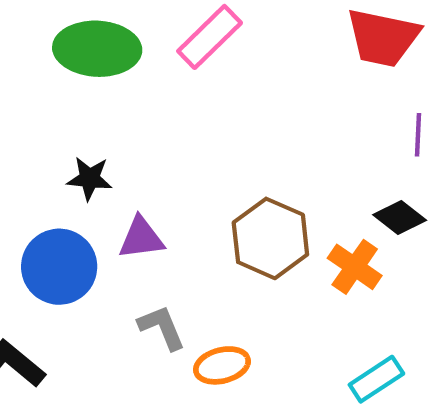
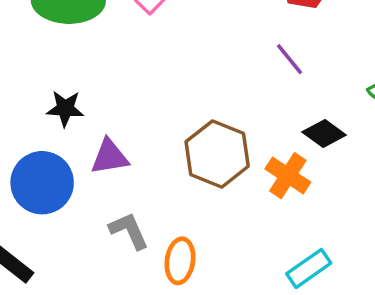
purple line: (418, 135) -> (290, 59), moved, turned -40
orange ellipse: (222, 365) -> (180, 261), turned -66

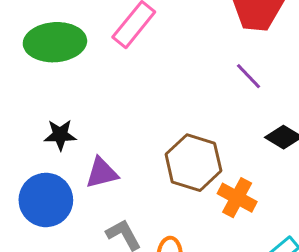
orange cross: (288, 176) -> (237, 198), moved

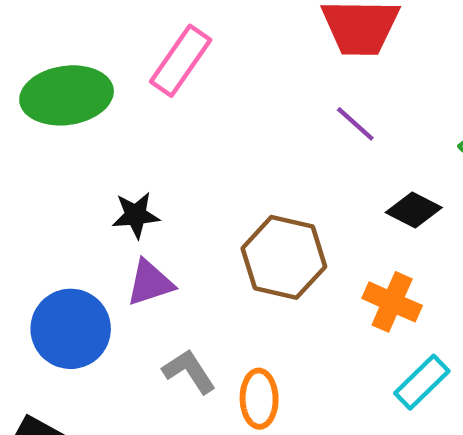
black star: (60, 135) -> (136, 215), moved
orange cross: (237, 198) -> (392, 302), moved

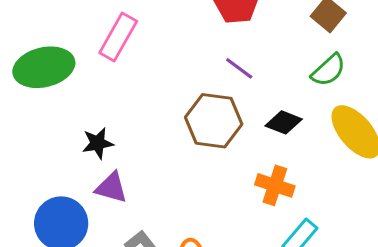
brown hexagon: (284, 257) -> (214, 121), moved
purple triangle: (150, 283) -> (111, 188), turned 39

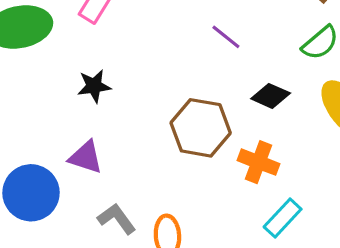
brown hexagon: (214, 121) -> (201, 128), moved
black star: (98, 143) -> (94, 86), moved

